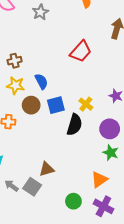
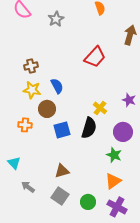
blue square: (56, 105) -> (62, 130), moved
green star: (111, 153) -> (114, 155), moved
gray square: (32, 187) -> (60, 196), moved

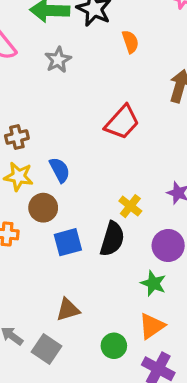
gray square: (60, 196) -> (46, 349), moved
green circle: (88, 202) -> (114, 346), moved

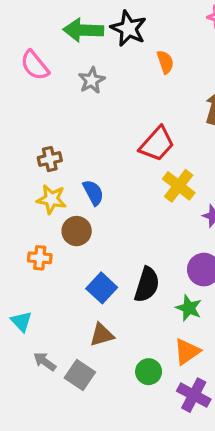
yellow cross: (130, 206) -> (179, 186), moved, size x1.4
black semicircle: (112, 239) -> (147, 285), moved
blue square: (68, 242) -> (102, 288), moved, turned -32

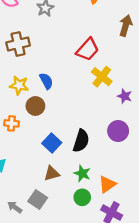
brown cross: (50, 159) -> (18, 44), moved, size x1.5
green star: (189, 308) -> (82, 173), moved
gray arrow: (45, 362) -> (15, 207), moved

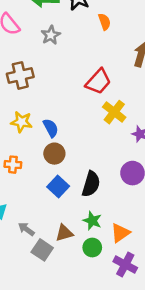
blue semicircle: (46, 81) -> (51, 128), moved
brown circle: (35, 106) -> (54, 154), moved
brown triangle: (52, 173) -> (64, 233), moved
gray arrow: (15, 207) -> (26, 229), moved

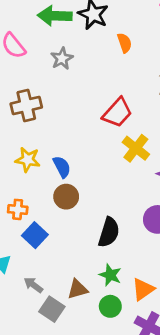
blue square: (58, 186) -> (35, 235), moved

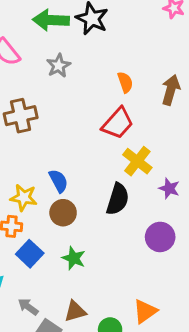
orange semicircle: (125, 43) -> (125, 82), moved
yellow star: (28, 160) -> (24, 198), moved
black semicircle: (109, 232) -> (118, 199), moved
green star: (110, 275) -> (74, 258), moved

